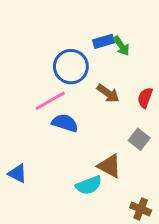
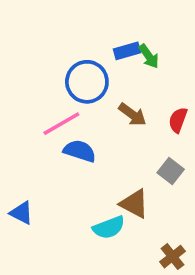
brown cross: (141, 209) -> (173, 257), turned 30

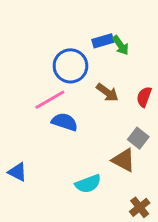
brown triangle: (134, 204) -> (123, 160), moved

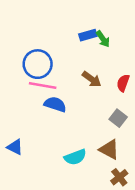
blue circle: (70, 66) -> (38, 64), moved
pink line: (50, 100) -> (43, 85), turned 40
brown triangle: (123, 160) -> (109, 150), moved

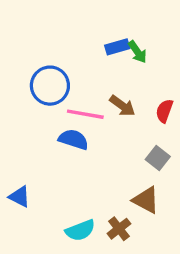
pink line: (43, 85) -> (85, 114), moved
cyan semicircle: (75, 157) -> (80, 230), moved
brown cross: (119, 177) -> (119, 229), moved

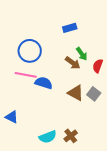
green arrow: (137, 52) -> (82, 54), moved
pink line: (85, 114) -> (26, 75), moved
brown triangle: (146, 200) -> (76, 93), moved

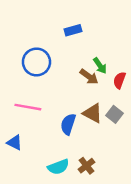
blue rectangle: (70, 28) -> (73, 30), moved
pink line: (26, 75) -> (28, 107), moved
blue semicircle: (44, 83) -> (68, 124), moved, turned -90

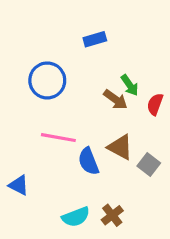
pink line: (28, 107) -> (58, 138), moved
gray square: (115, 114) -> (149, 165), moved
blue semicircle: (68, 124) -> (88, 161), turned -40

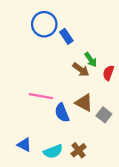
blue rectangle: (95, 39) -> (66, 36), moved, turned 72
blue circle: (47, 80) -> (44, 24), moved
blue triangle: (19, 185) -> (24, 145), moved

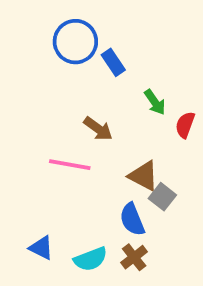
brown arrow: (81, 70) -> (98, 129), moved
blue semicircle: (62, 113) -> (132, 219), moved
gray square: (104, 115) -> (162, 197), moved

